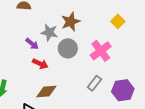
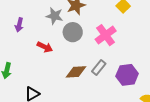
purple arrow: (32, 44) -> (19, 25), moved, turned 64
brown diamond: (46, 91) -> (76, 72), moved

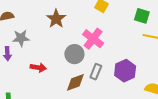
gray star: (54, 16) -> (21, 38), moved
gray circle: (73, 32) -> (74, 54), moved

